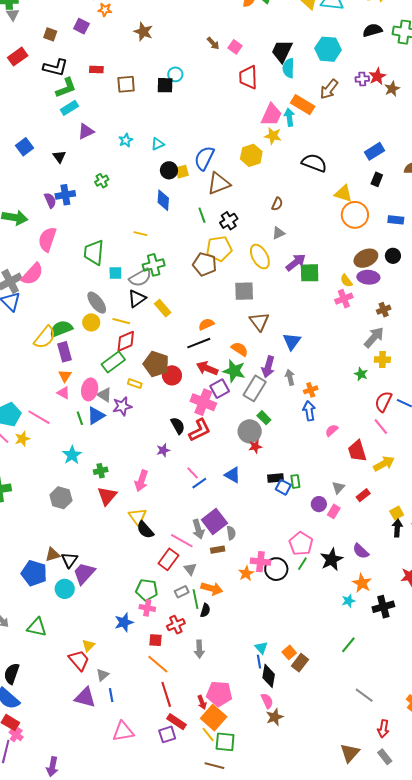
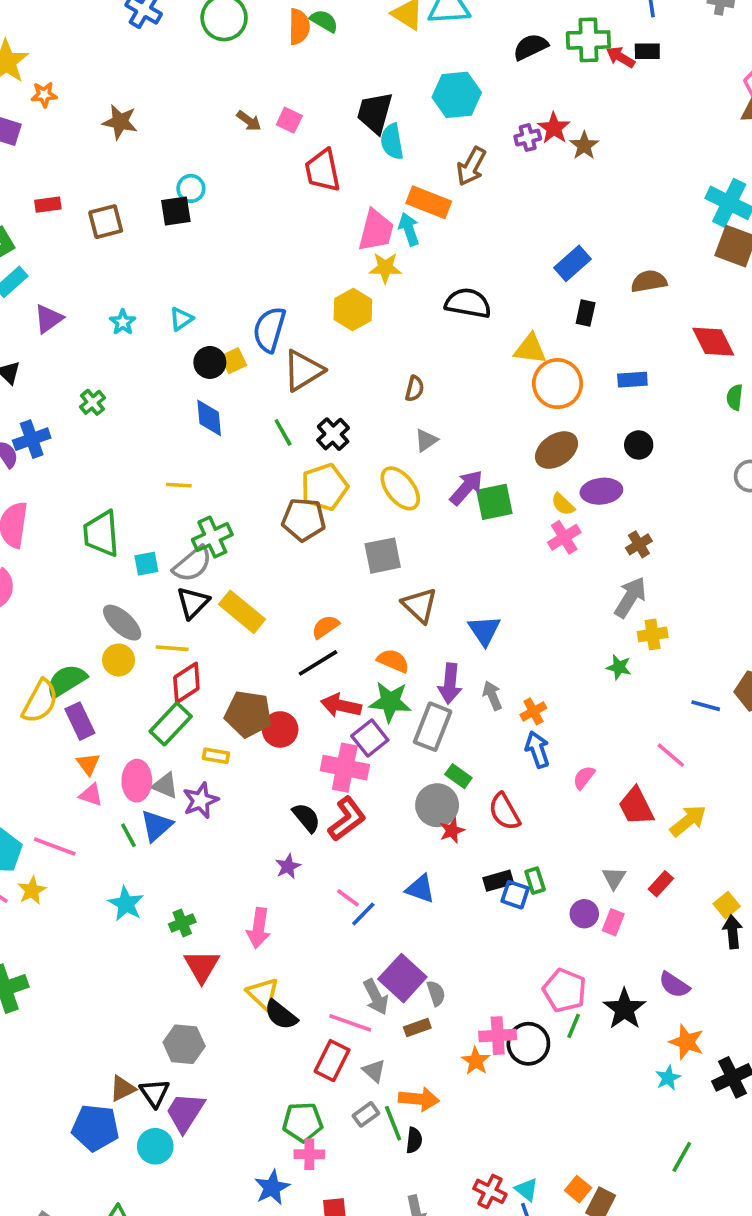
brown ellipse: (366, 258) -> (557, 450), moved
yellow rectangle: (163, 308) -> (242, 612), size x1.4
red semicircle: (383, 402) -> (504, 812), moved, turned -45
gray hexagon: (61, 498) -> (184, 1044), moved
red cross: (176, 625) -> (490, 1191), moved, turned -30

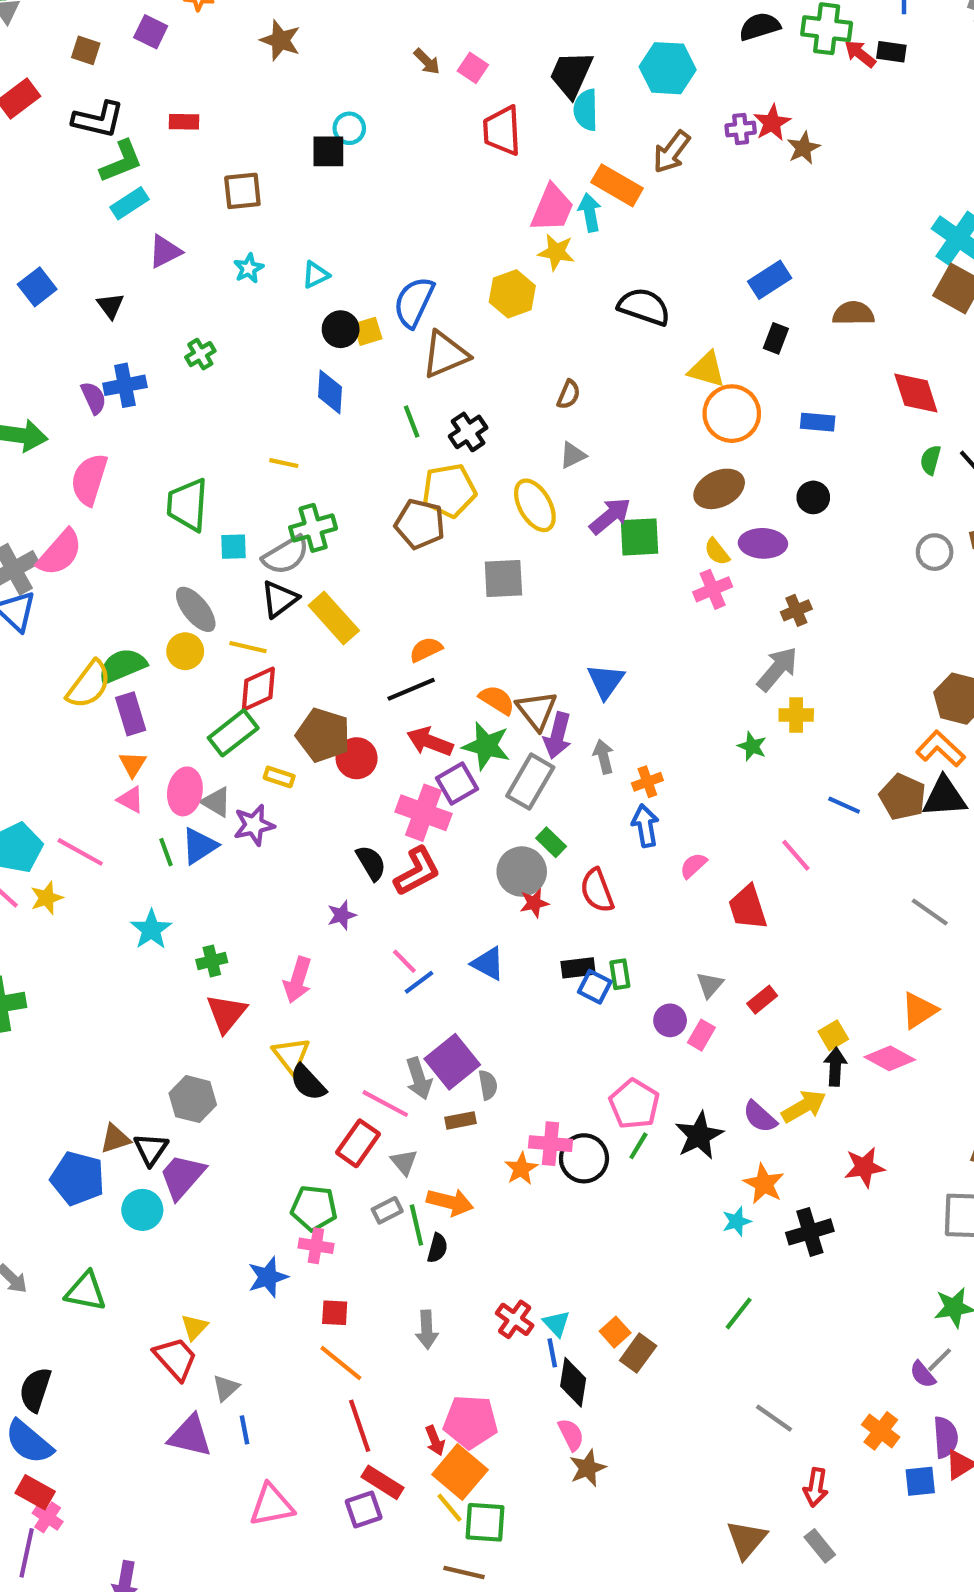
brown square: (106, 222) -> (242, 191), moved
brown triangle: (420, 605) -> (537, 710), moved
yellow arrow: (688, 821) -> (804, 1106), moved

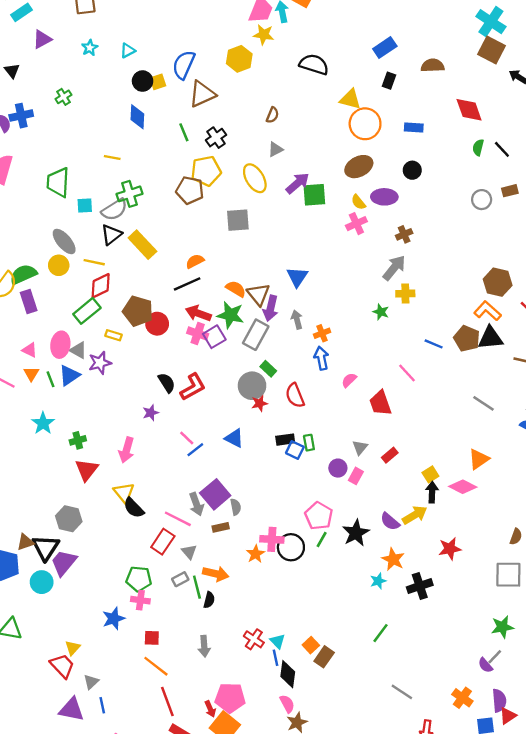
orange triangle: (133, 764) -> (31, 374), moved
pink cross: (423, 813) -> (198, 334), moved, size x0.7
black triangle: (151, 1149) -> (46, 548), size x1.4

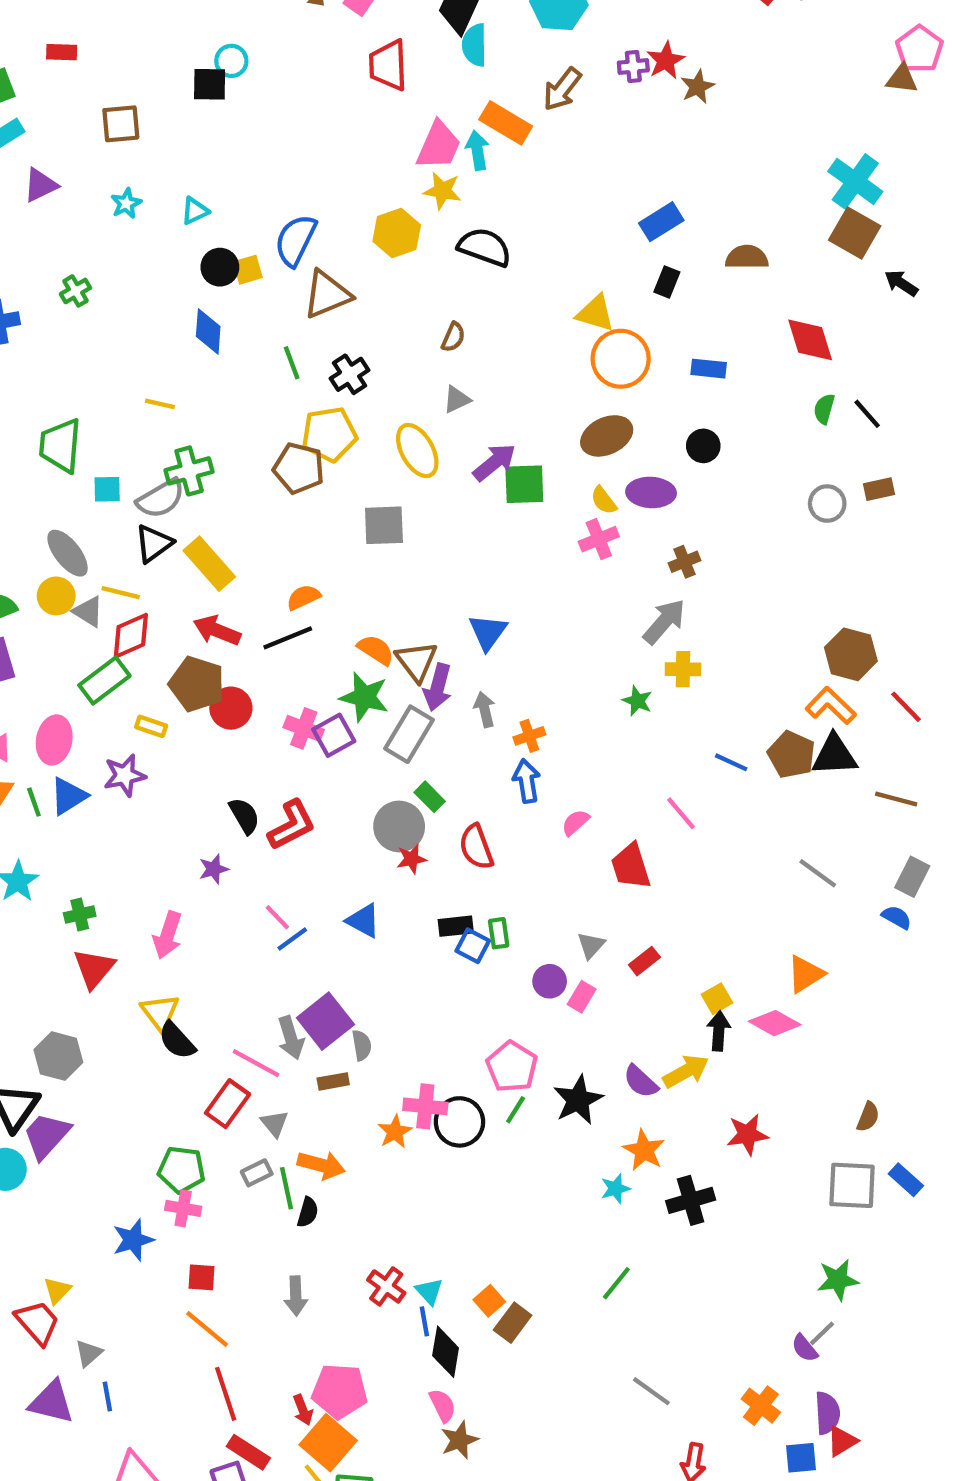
black semicircle: (314, 64) -> (485, 247), moved
red arrow: (198, 313) -> (217, 630), moved
gray triangle: (78, 350) -> (88, 611), moved

